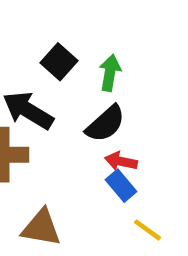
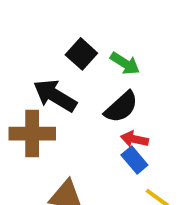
green arrow: (110, 73) -> (125, 63), turned 112

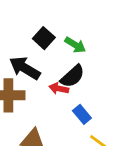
red arrow: (134, 139) -> (59, 88), moved

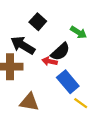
green arrow: (75, 45) -> (79, 32), moved
blue rectangle: (82, 114) -> (68, 82), size x1.5

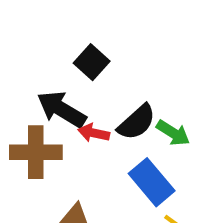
green arrow: (79, 32) -> (173, 133), moved
red arrow: (50, 61) -> (94, 133), moved

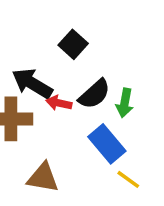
black square: (92, 62) -> (73, 44), moved
green arrow: (173, 133) -> (125, 103), turned 68

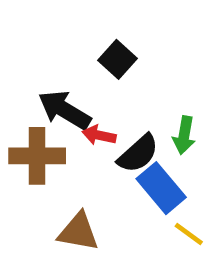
black semicircle: (94, 94) -> (138, 154), moved

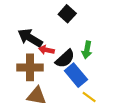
black square: (117, 59) -> (67, 14), moved
brown cross: (37, 156) -> (30, 67), moved

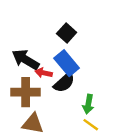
green arrow: (87, 50) -> (88, 104), moved
blue rectangle: (76, 75) -> (67, 63), moved

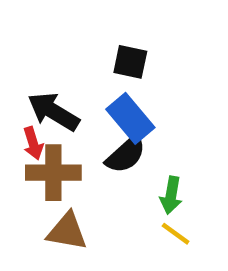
black square: (67, 33) -> (130, 62), turned -30
red arrow: (44, 73) -> (33, 143), moved, turned -119

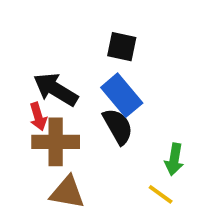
black semicircle: (126, 155) -> (118, 126), turned -78
green arrow: (171, 195) -> (174, 159), moved

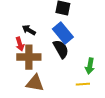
black arrow: (56, 89) -> (29, 30), size x0.6
yellow line: (161, 194) -> (83, 84), turned -40

